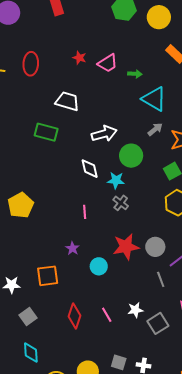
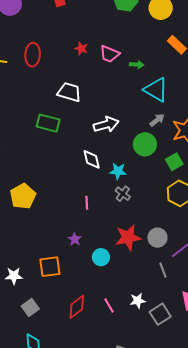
pink trapezoid: (108, 63) -> (110, 54), turned 55
green circle: (131, 156) -> (145, 144), moved
red diamond: (75, 316) -> (77, 307), turned 35

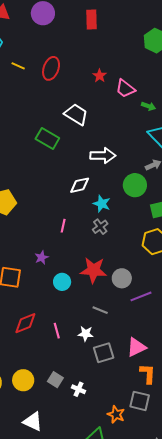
white diamond: (92, 159) -> (80, 185), turned 75
gray line: (163, 270) -> (100, 310), moved, turned -63

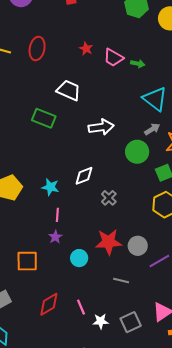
green arrow: (149, 106) -> (138, 64), moved
white diamond: (80, 185) -> (84, 176), moved
cyan star: (102, 204) -> (50, 187), moved
pink line: (63, 226) -> (57, 215), moved
white star: (86, 334) -> (101, 321), moved

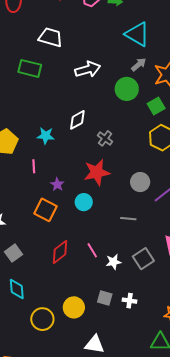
pink line: (57, 215) -> (34, 166), moved
red star: (109, 242) -> (97, 172), moved
orange square: (27, 261) -> (45, 210), moved, turned 35

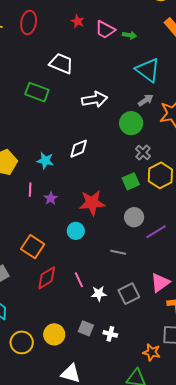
green square: (156, 106) -> (131, 181), moved
gray cross: (105, 138) -> (143, 152), moved
purple star: (57, 184) -> (51, 198), moved
orange square: (45, 210) -> (33, 247), moved

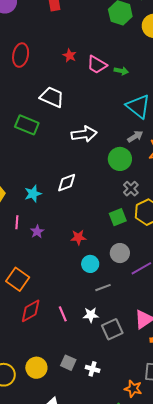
cyan star: (45, 161) -> (33, 194), turned -30
red star: (92, 203) -> (78, 237), size x0.6
cyan circle: (76, 231) -> (90, 264), moved
gray line: (118, 252) -> (103, 288), turned -35
white star: (99, 294) -> (91, 315), moved

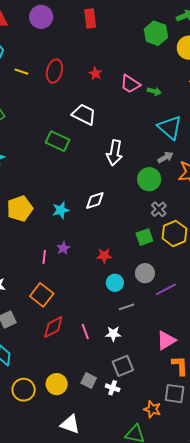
red star: (70, 55) -> (95, 74), moved
white arrow: (84, 134) -> (114, 153), turned 105
pink line: (17, 222) -> (44, 257), moved
gray square: (112, 329) -> (123, 366), moved

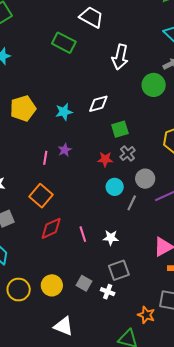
gray cross: (159, 209) -> (128, 154), moved
green square: (144, 237) -> (120, 129), moved
gray line: (127, 307) -> (132, 203), moved, turned -49

